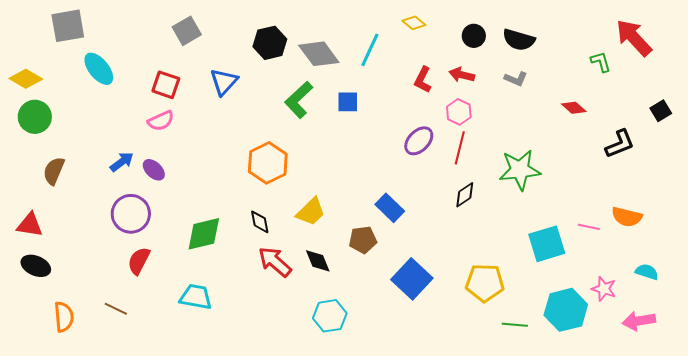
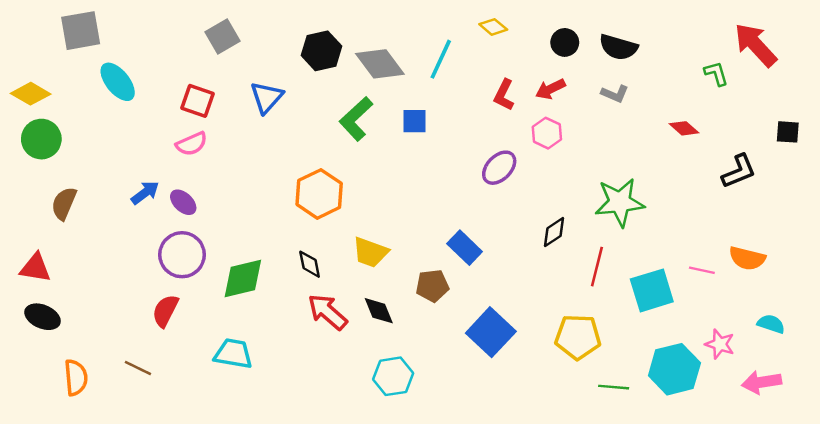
red arrow: (462, 75) -> (550, 89), turned -40
black square: (661, 111) -> (788, 132), turned 35
red line: (460, 148) -> (597, 267), moved
yellow trapezoid: (311, 212) -> (370, 252), turned 64
purple circle: (131, 214) -> (182, 255), moved

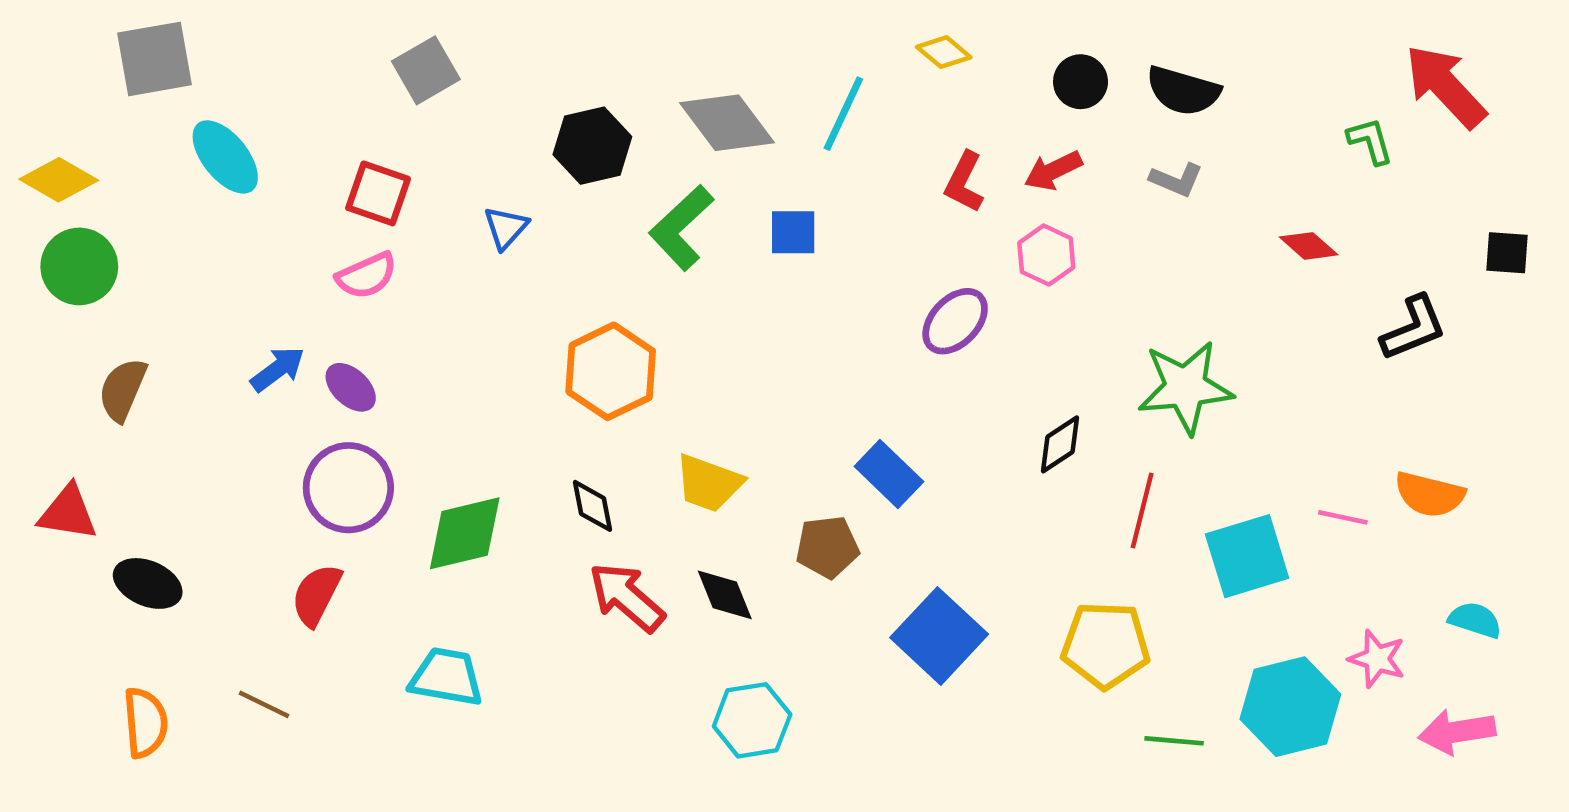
black hexagon: (322, 51) -> (592, 146), moved
blue triangle: (267, 97) -> (506, 228), moved, size x0.7
black ellipse: (43, 317) -> (148, 583), moved

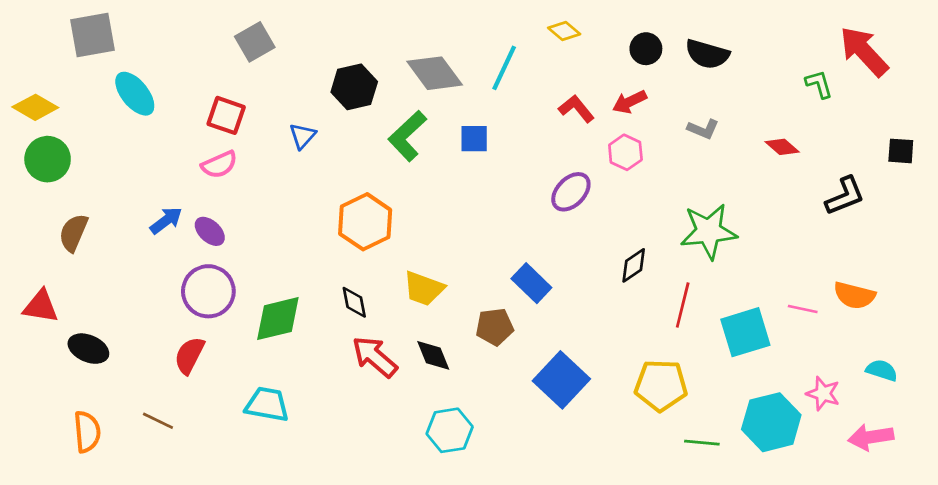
gray L-shape: (1176, 180) -> (703, 129), moved
red L-shape: (964, 182) -> (576, 109), turned 114

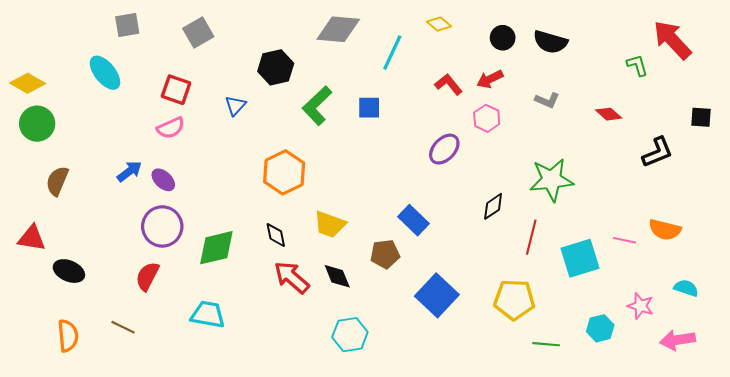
gray square: (93, 35) -> (127, 25), moved, size x0.7
gray diamond: (435, 73) -> (338, 29), moved, turned -48
cyan hexagon: (771, 422) -> (600, 328), size x0.6

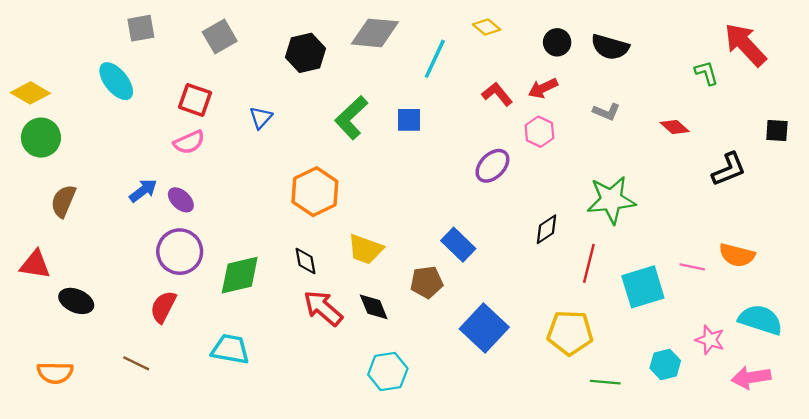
black hexagon: (276, 67) -> (305, 53), moved
cyan semicircle: (686, 288) -> (760, 320), size x1.6
orange semicircle: (68, 336) -> (55, 373), moved, turned 96

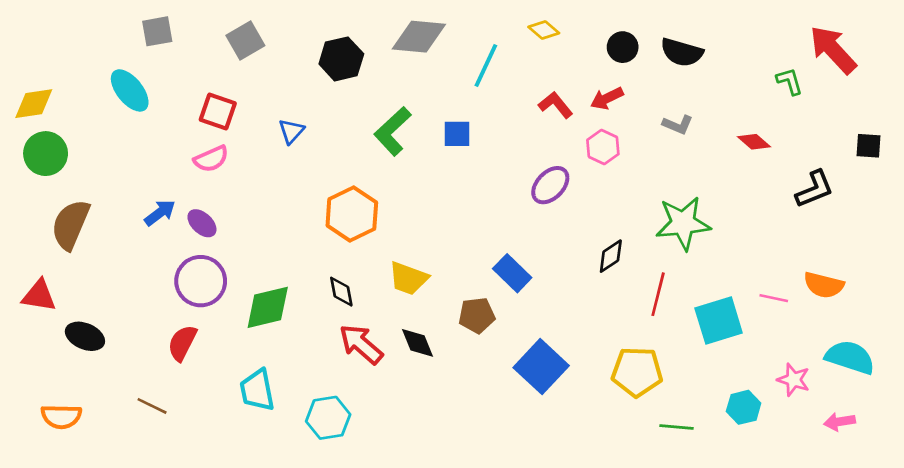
yellow diamond: (30, 93) -> (34, 104), turned -39
brown semicircle: (63, 201) -> (71, 225), size x1.4
cyan trapezoid: (230, 349) -> (257, 390), turned -111
cyan hexagon: (388, 372) -> (328, 418), moved
pink arrow: (751, 377) -> (840, 422), size x0.7

